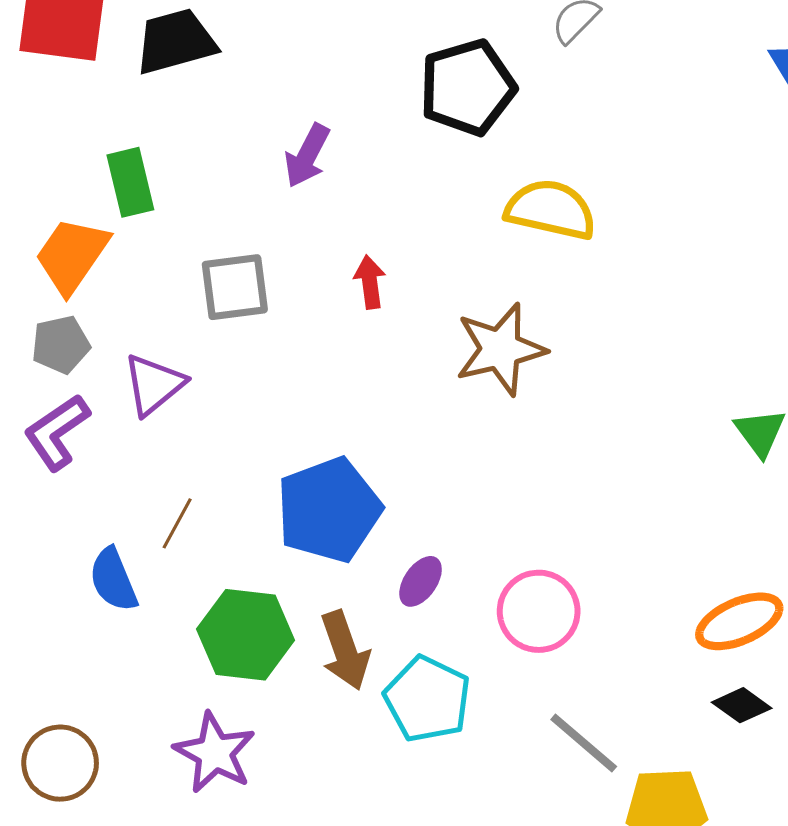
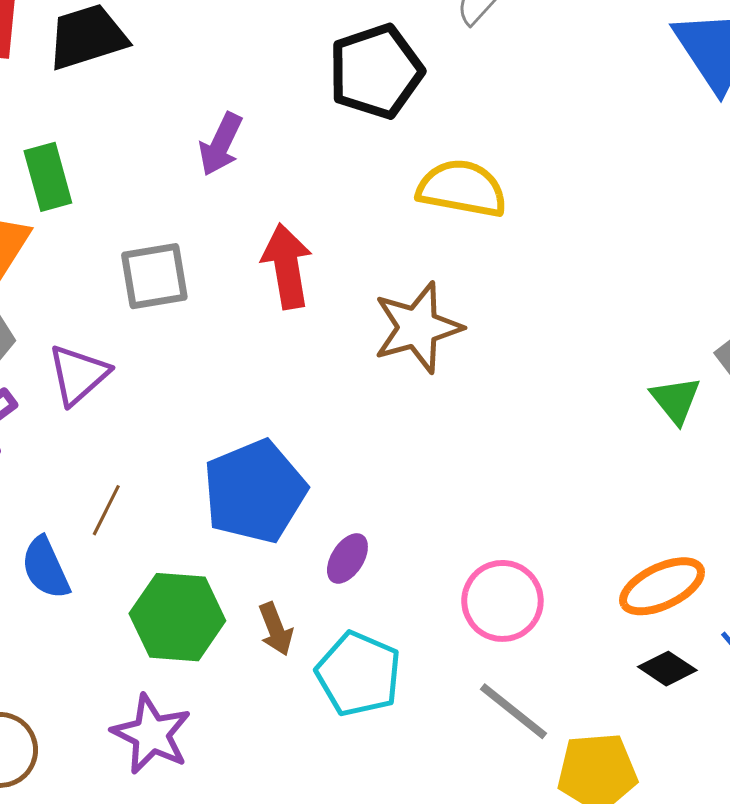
red arrow: (370, 282) -> (287, 266), size x1.6
pink circle: (539, 611) -> (502, 601), moved
brown arrow: (345, 650) -> (276, 629), size x0.7

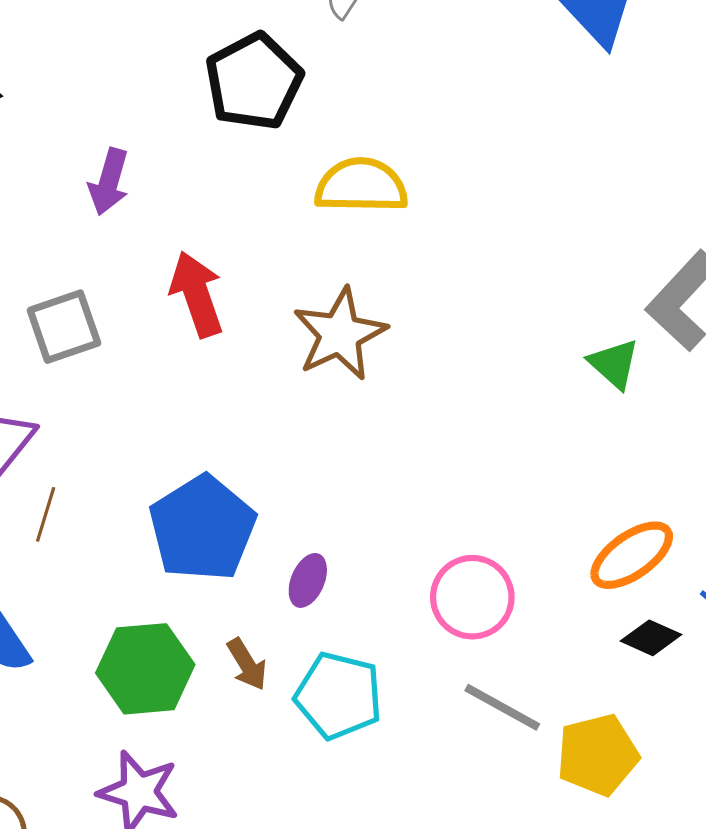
brown line: (106, 510) -> (46, 514), moved

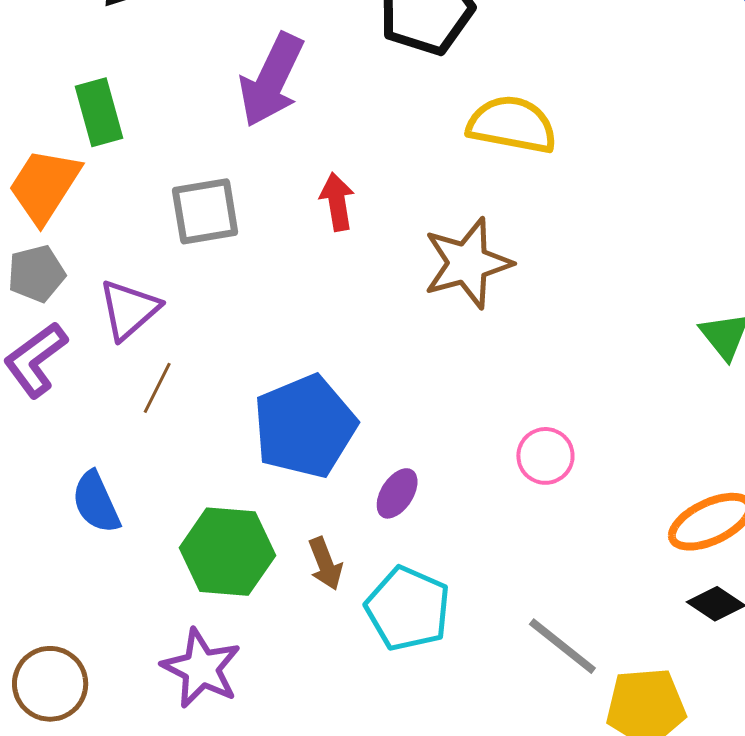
purple arrow: (109, 182) -> (271, 80), size x1.5
red arrow: (197, 294) -> (337, 202), size x0.7
pink circle: (472, 597) -> (545, 456), moved, size x0.7

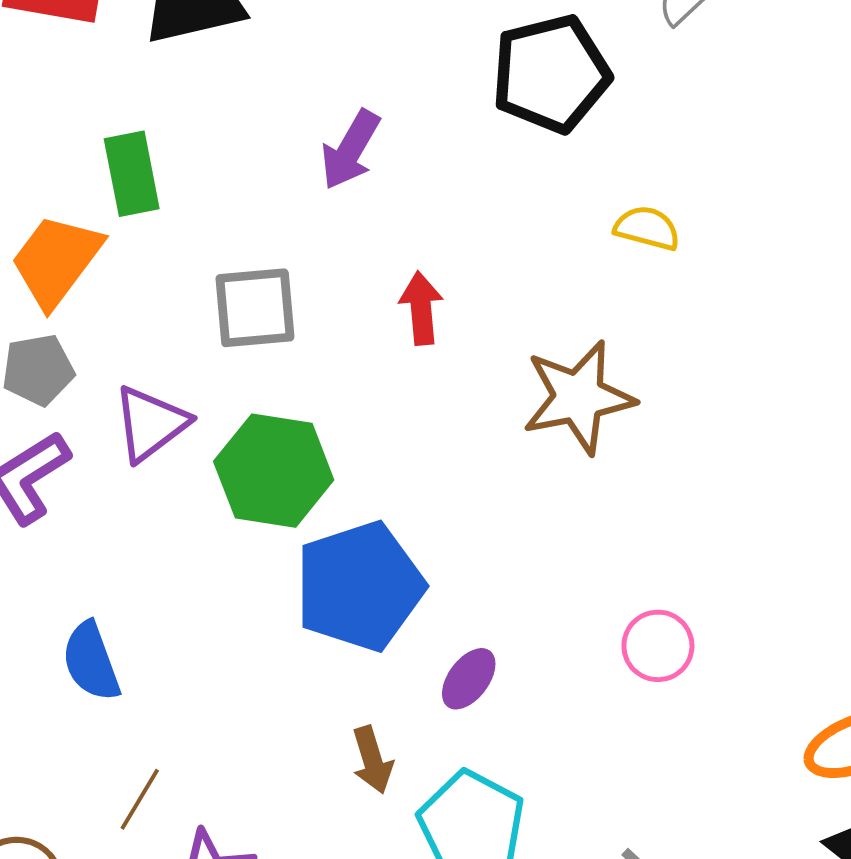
purple arrow: (271, 80) -> (350, 150), size x0.7
yellow semicircle: (512, 125) -> (647, 228), size x0.6
brown line: (157, 388) -> (140, 799), moved
green hexagon: (227, 552) -> (274, 471), moved

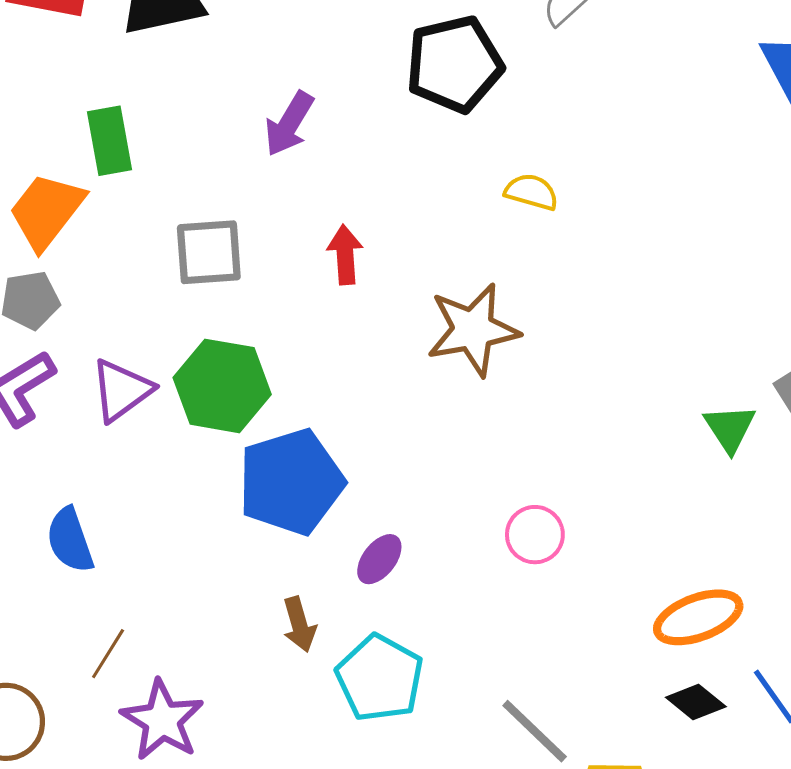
purple triangle: (151, 424) -> (121, 390), moved

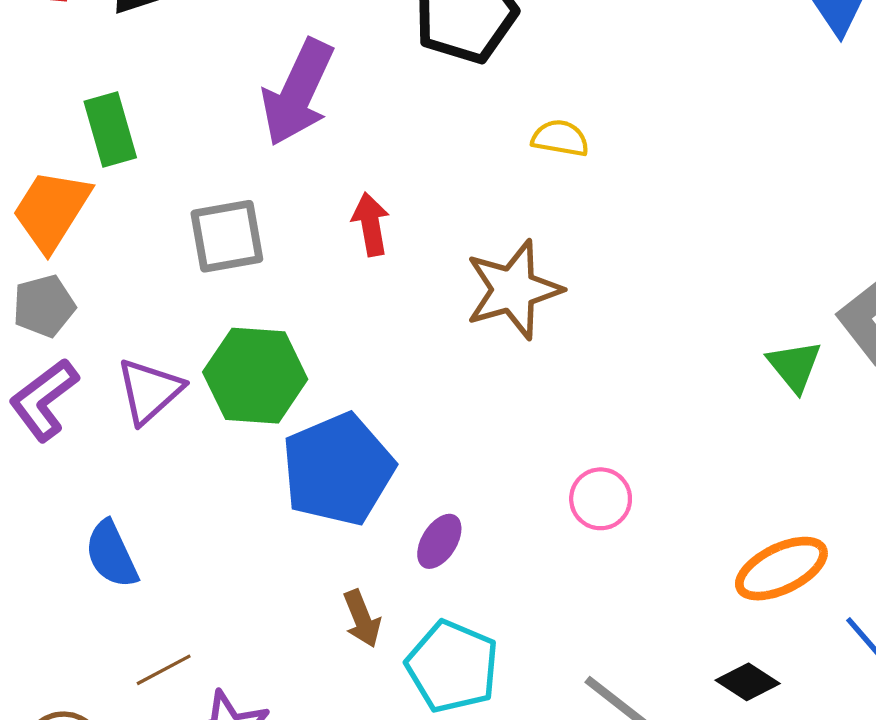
purple arrow: (289, 124) -> (298, 92), size x1.5
brown line: (108, 654) -> (164, 670), turned 36
black diamond: (696, 702) -> (748, 682), moved

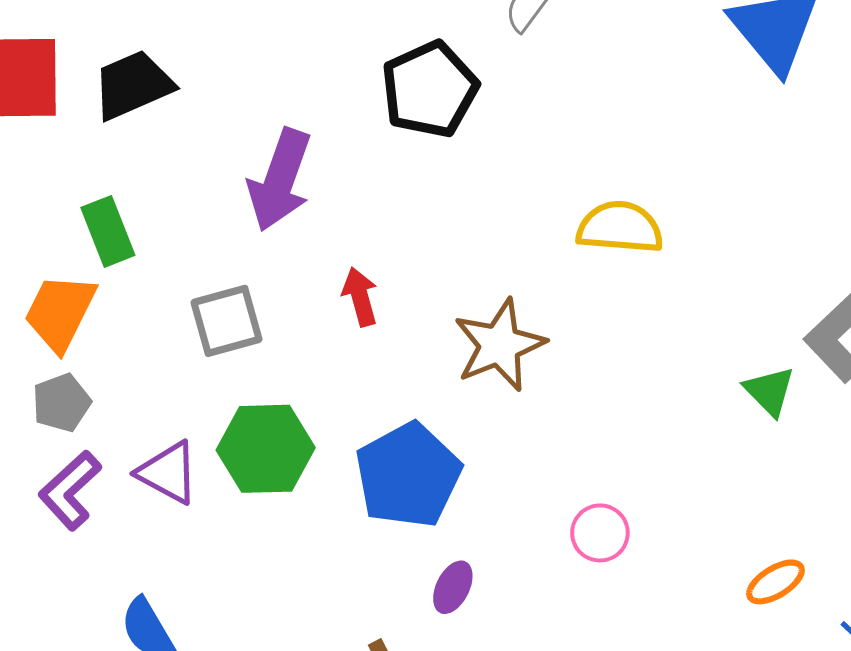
yellow semicircle: (560, 138) -> (620, 227), moved, size x1.6
purple triangle: (150, 391) -> (168, 473), turned -44
blue pentagon: (338, 469) -> (408, 475), moved
orange ellipse: (781, 569) -> (775, 582), size x0.7

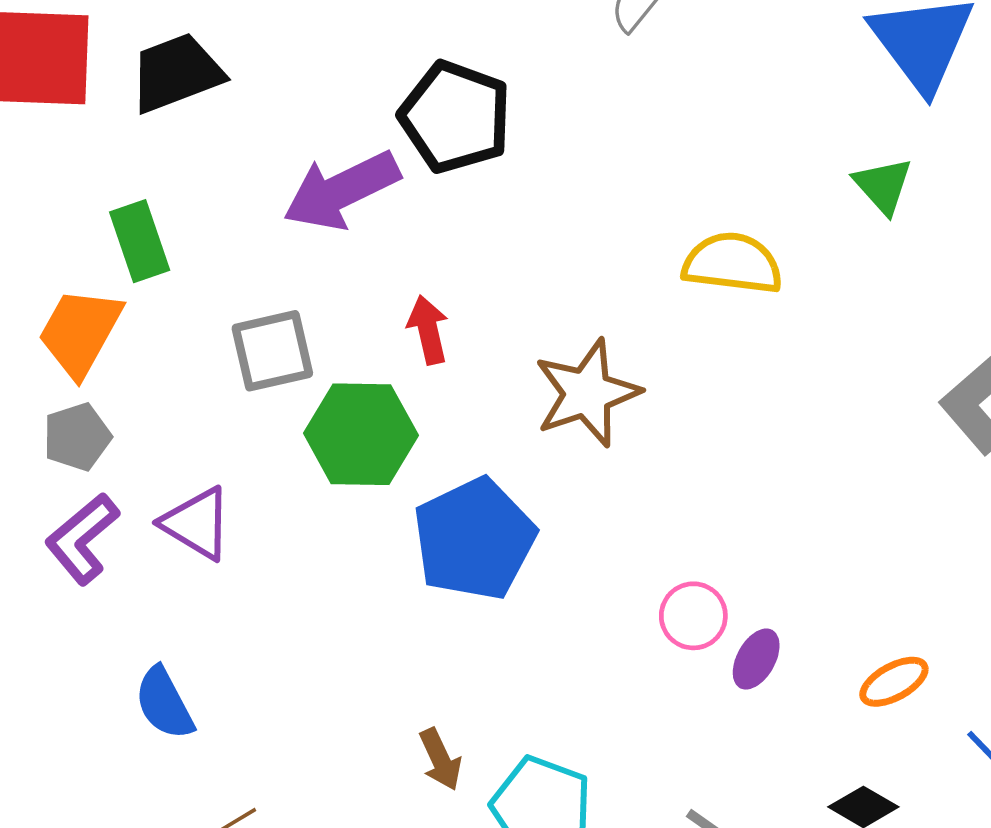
black pentagon: (430, 89) -> (455, 117), moved, turned -30
purple arrow: (280, 180) -> (341, 190), turned 42
green triangle: (769, 391) -> (883, 186), moved
green hexagon: (266, 449) -> (361, 434), moved
purple ellipse: (453, 587) -> (756, 659), moved

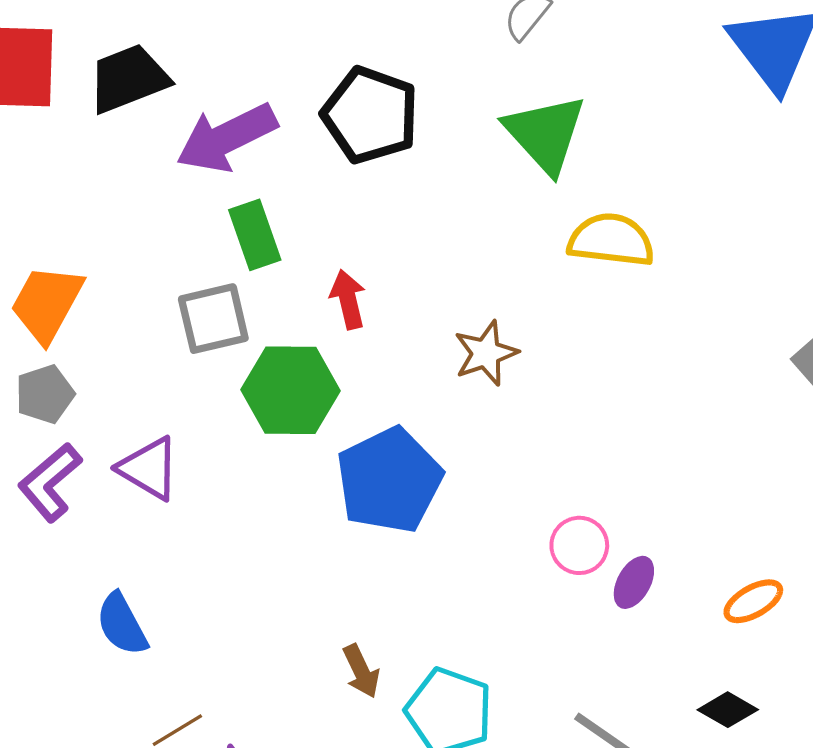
green triangle: (883, 186) -> (545, 134), moved, size x1.6
purple arrow: (341, 190) -> (227, 138), moved
green rectangle: (140, 241) -> (255, 235), moved
brown star: (587, 393) -> (486, 353), size x0.7

